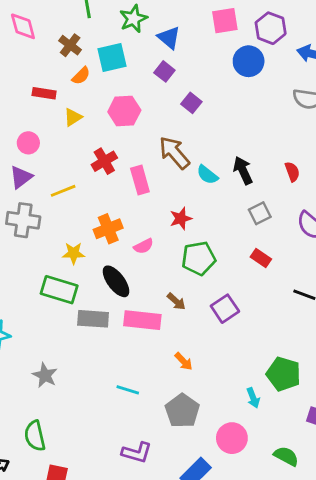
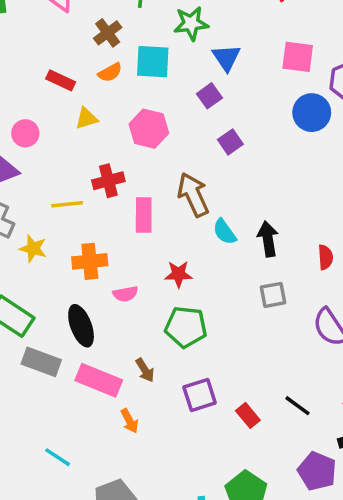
yellow line: (63, 191) -> (67, 204), moved
yellow star: (74, 253) -> (33, 249), moved
red rectangle: (261, 258) -> (248, 415), moved
orange arrow: (184, 361) -> (130, 421), moved

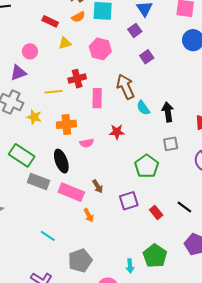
green pentagon: (186, 327) -> (147, 166), moved, turned 30

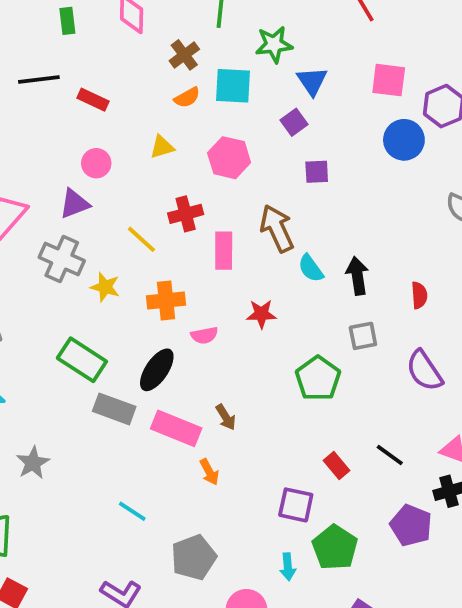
red rectangle: (50, 21) -> (93, 100), moved
purple square: (147, 57) -> (317, 172), turned 32
yellow line: (54, 92) -> (141, 239), turned 48
black ellipse: (61, 161) -> (157, 370), turned 55
purple square: (129, 201) -> (296, 505), moved, turned 30

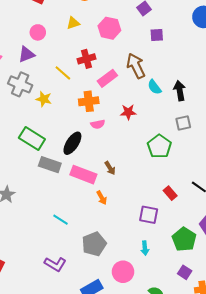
pink rectangle: (224, 251) -> (107, 78), turned 54
orange cross: (166, 301) -> (89, 101), moved
green pentagon: (335, 547) -> (184, 239), moved

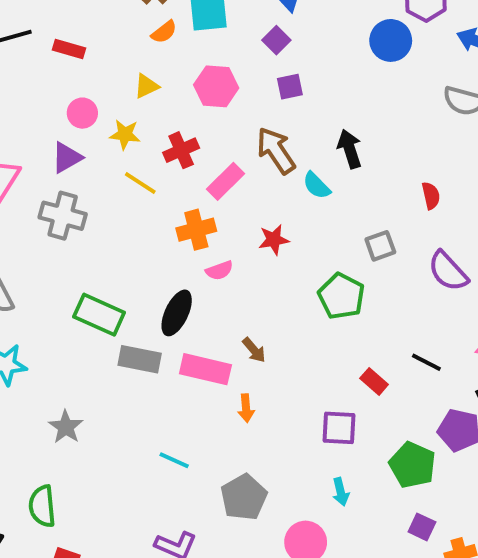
purple square: (157, 35) -> (290, 87), moved
black arrow: (180, 91) -> (350, 149), moved
yellow star: (44, 99) -> (125, 134), moved
orange arrow: (102, 198) -> (246, 408), turned 32

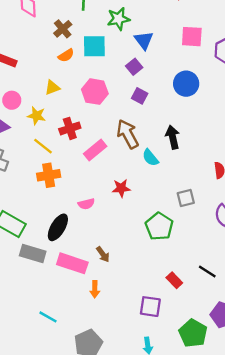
blue circle: (391, 40) -> (186, 84), moved
purple square: (290, 87) -> (140, 96), turned 35
orange cross: (196, 230) -> (49, 175), moved

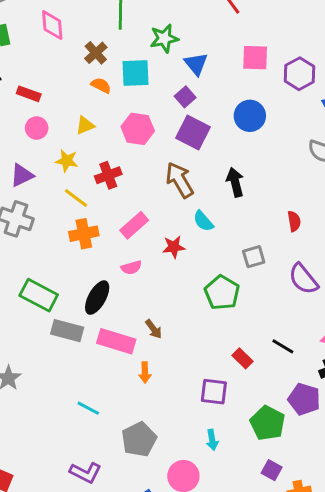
orange semicircle: (66, 55) -> (101, 85), turned -119
purple square: (140, 96) -> (193, 133), size x1.6
pink circle: (12, 100) -> (37, 128), moved
pink rectangle: (95, 150) -> (134, 225), moved
cyan semicircle: (150, 158) -> (203, 221), moved

